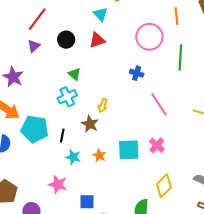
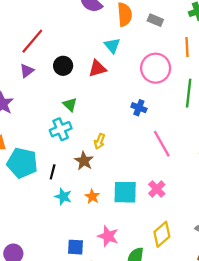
cyan triangle: (100, 14) -> (112, 46), moved
pink star: (58, 184) -> (108, 236), moved

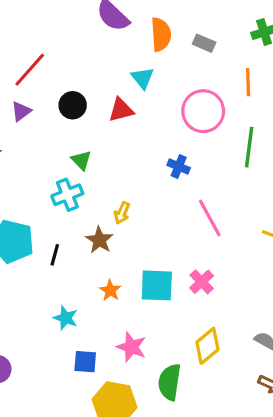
cyan star: (63, 197) -> (66, 318), moved

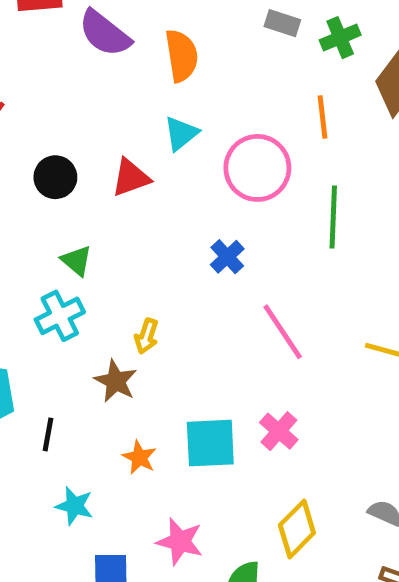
gray rectangle: (204, 43) -> (282, 23), moved
cyan triangle: (143, 78) -> (181, 133), moved, turned 35
blue cross: (179, 166) -> (227, 257), turned 30
black line: (55, 255) -> (48, 434), moved

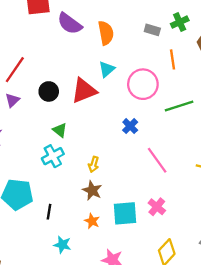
gray rectangle: (282, 23) -> (152, 30), moved
red triangle: (131, 178) -> (84, 91), size x1.4
green line: (333, 217) -> (179, 106), turned 72
brown star: (116, 381) -> (92, 190), moved

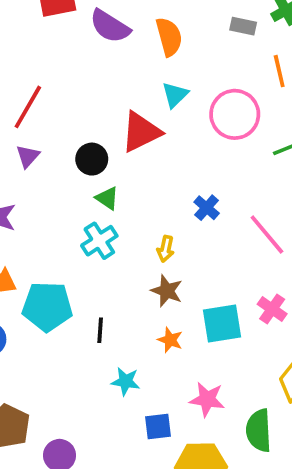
black circle: (49, 91) -> (92, 159), moved
blue cross: (130, 126) -> (207, 208), moved

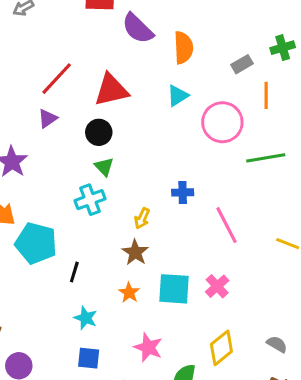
gray rectangle: (243, 26) -> (242, 64), moved, turned -55
red triangle: (141, 132) -> (111, 90), moved
blue cross: (207, 208) -> (183, 192), turned 35
blue square: (158, 427) -> (89, 358), moved

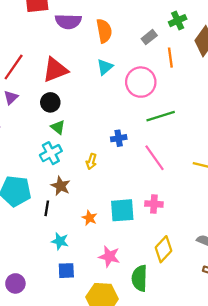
purple semicircle: (138, 28) -> (68, 21), turned -35
green line: (266, 158) -> (161, 116), moved
brown star: (135, 252) -> (61, 186), moved
pink cross: (217, 286) -> (154, 204), turned -36

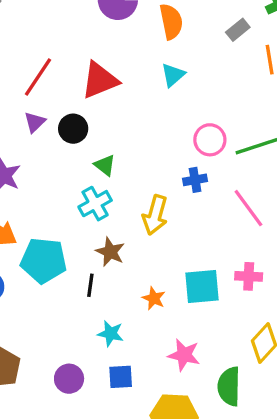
pink circle: (141, 82) -> (210, 140), moved, size x0.7
black circle: (50, 102) -> (73, 129), moved
yellow arrow: (91, 162) -> (155, 215), size x1.6
purple circle: (15, 283) -> (69, 379), moved

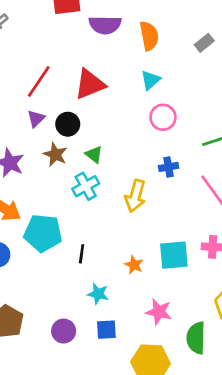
pink circle: (210, 140) -> (163, 117), moved
brown star: (110, 252) -> (55, 155), moved

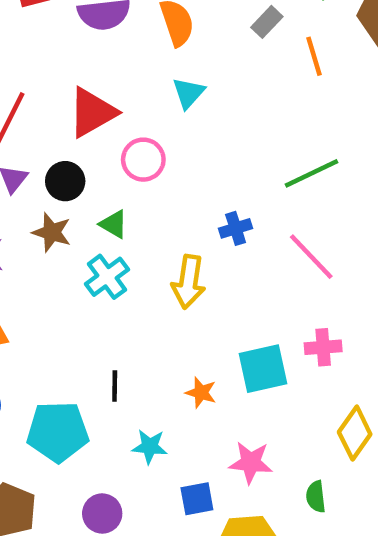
pink circle: (163, 117) -> (143, 160), moved
cyan pentagon: (43, 233) -> (58, 432), moved
blue square: (106, 330) -> (197, 499), moved
green semicircle: (196, 338) -> (316, 497), size x0.6

